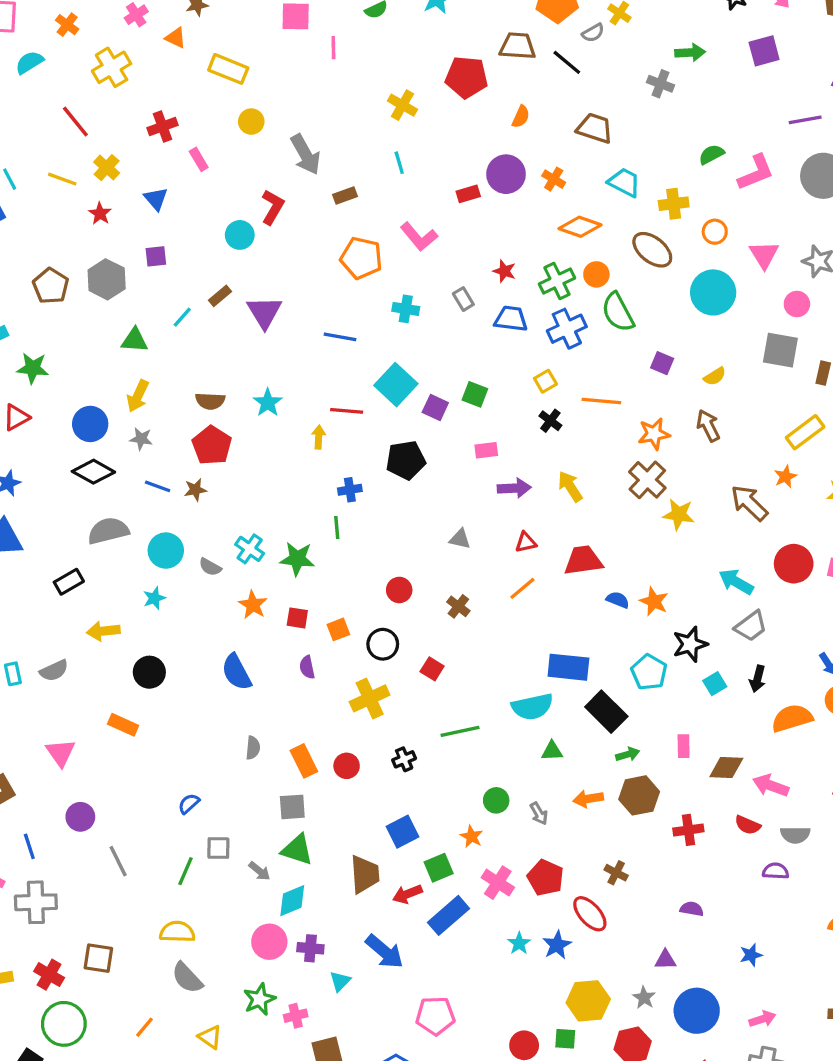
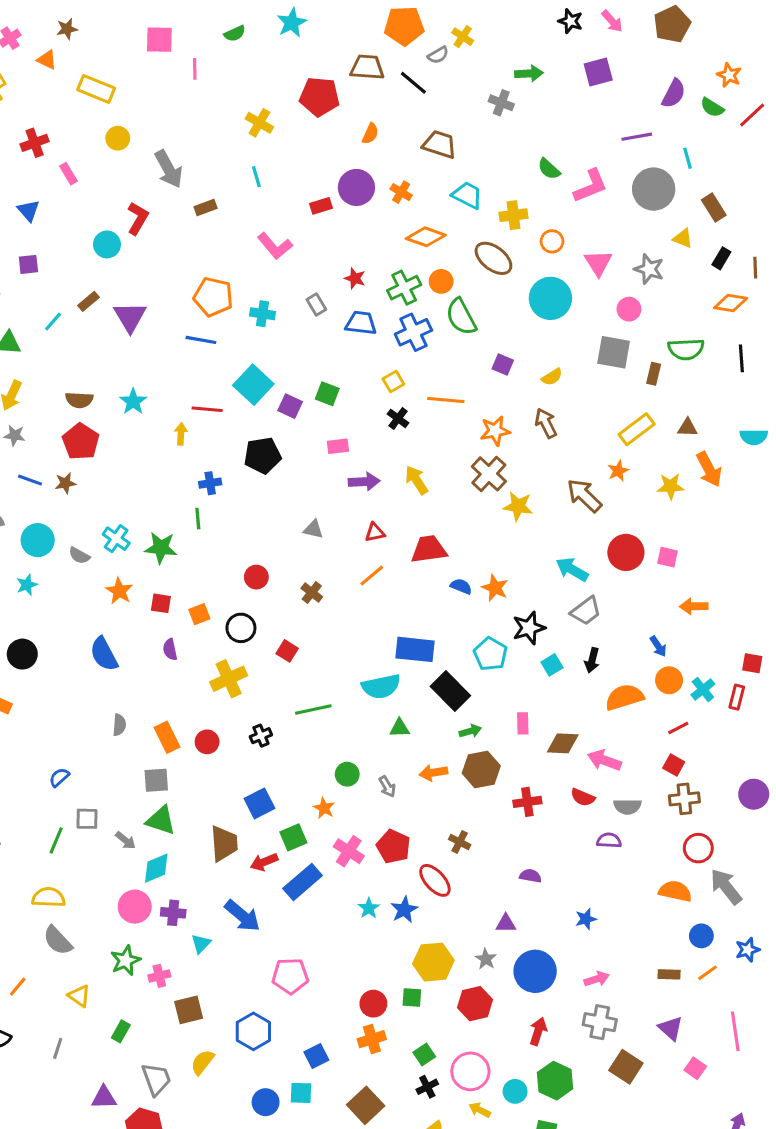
green semicircle: (711, 154) -> (549, 169), turned -110
orange pentagon: (361, 258) -> (213, 297), moved

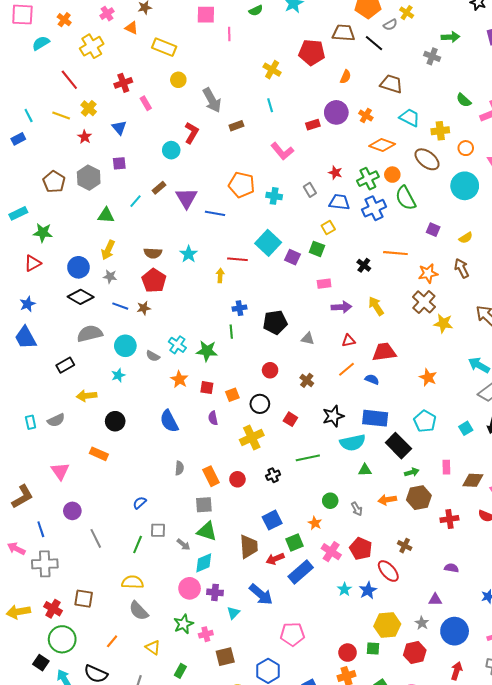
blue line: (201, 340) -> (215, 213), moved
yellow square: (393, 382) -> (328, 228), moved
black pentagon: (262, 455) -> (275, 322), moved
blue semicircle: (461, 586) -> (372, 379), moved
black star: (529, 628) -> (333, 416), moved

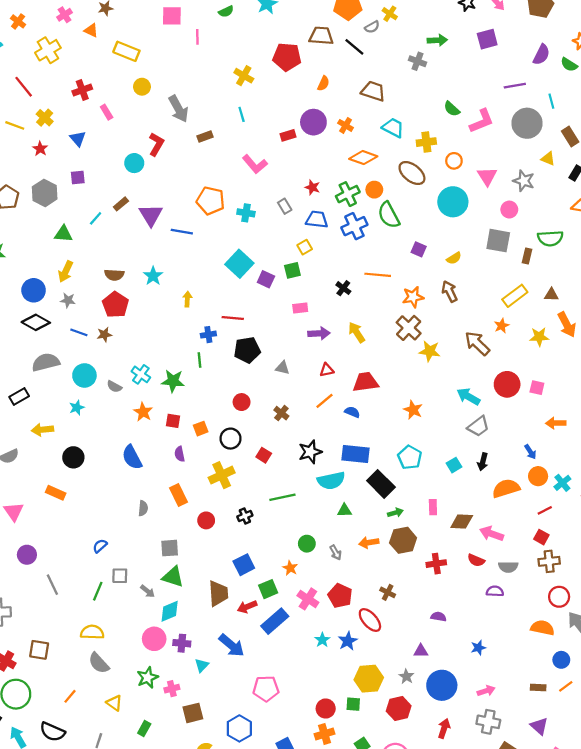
green square: (317, 249) -> (292, 270), turned -35
red line: (237, 259) -> (233, 318), moved
orange rectangle: (211, 476) -> (178, 495), moved

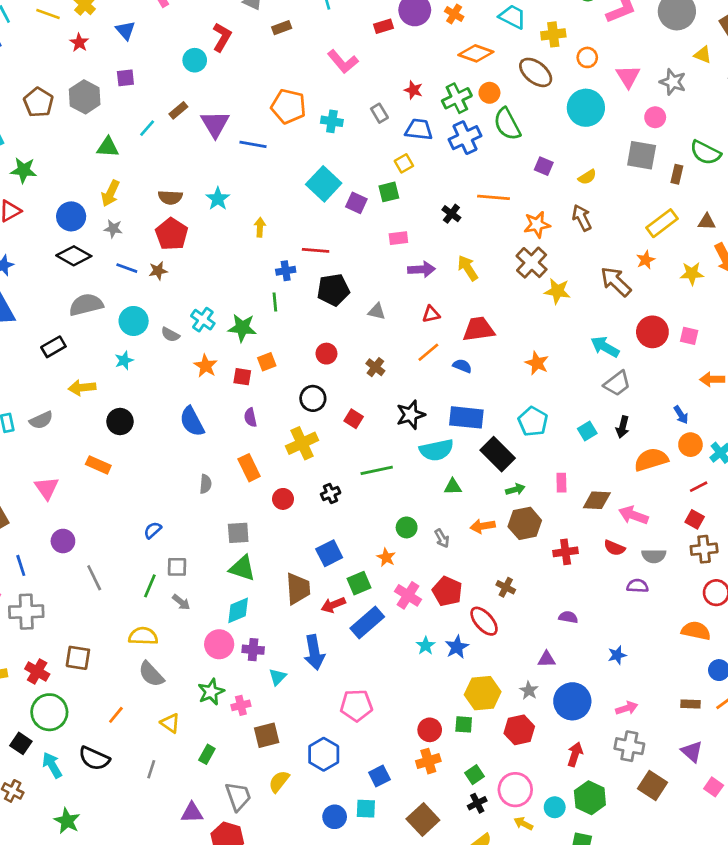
green semicircle: (550, 238) -> (705, 153), turned 30
orange square: (201, 429) -> (267, 362), moved
gray arrow: (148, 591) -> (181, 602), moved
blue arrow: (232, 645) -> (314, 652), turned 40

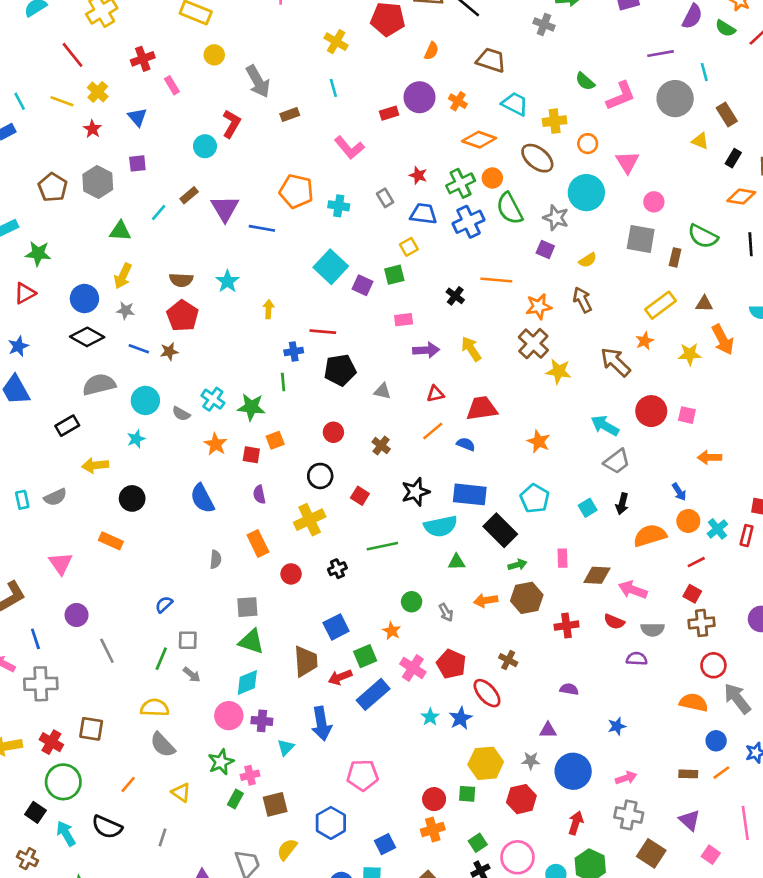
gray star: (673, 82) -> (556, 218), moved
gray star: (529, 690) -> (531, 761), turned -30
green rectangle: (207, 754) -> (235, 799), moved

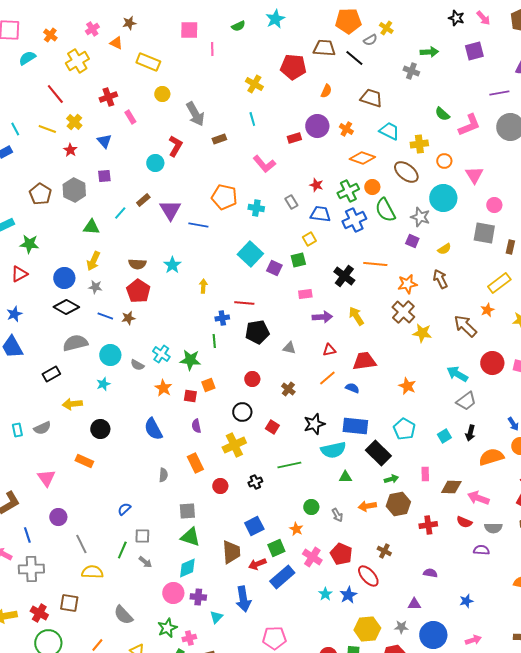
black cross: (455, 296) -> (344, 276), size x1.5
yellow semicircle: (155, 708) -> (92, 572), moved

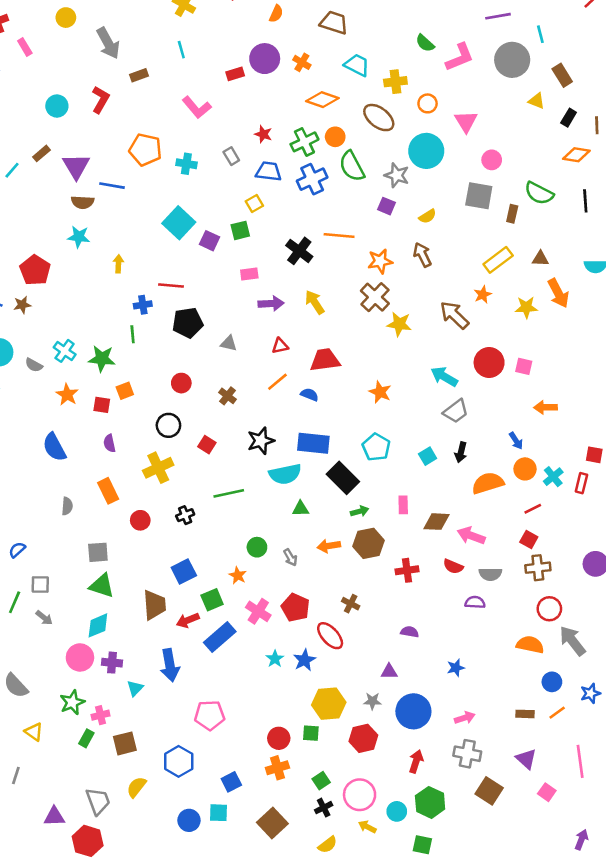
red L-shape: (175, 146) -> (100, 100), moved
brown semicircle: (137, 264) -> (83, 202), moved
cyan star: (172, 265) -> (79, 237), turned -30

